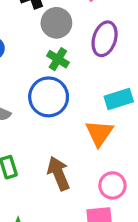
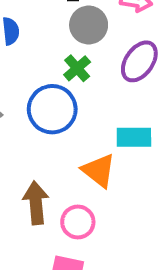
orange triangle: (99, 133) -> (99, 170), turned -44
pink circle: (112, 185) -> (78, 222), moved

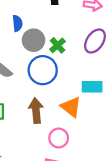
gray circle: (89, 25) -> (34, 40), moved
brown arrow: (36, 203) -> (36, 111), moved

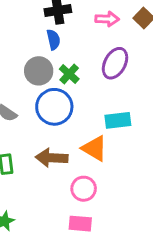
blue semicircle: (17, 23) -> (53, 40), moved
brown arrow: (36, 111) -> (52, 158), turned -75

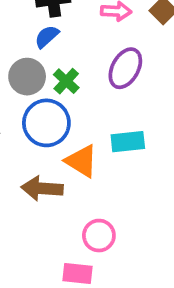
blue semicircle: (53, 40) -> (47, 37), turned -120
orange triangle: (94, 148) -> (81, 161), moved
pink circle: (84, 189) -> (99, 236), moved

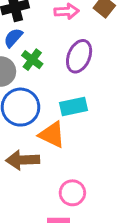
green cross: (66, 81) -> (32, 60), moved
cyan rectangle: (128, 142) -> (73, 106), moved

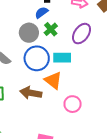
cyan rectangle: (73, 106) -> (62, 58), moved
pink circle: (72, 193) -> (73, 104), moved

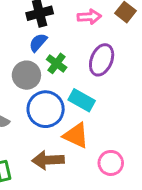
cyan rectangle: (62, 58) -> (82, 100), turned 42

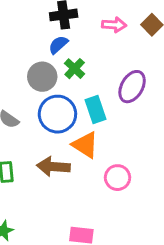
purple ellipse: (102, 60) -> (132, 87), moved
cyan rectangle: (82, 100) -> (96, 109), turned 35

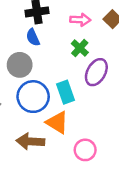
blue semicircle: (58, 45) -> (33, 37), turned -72
green cross: (75, 69) -> (80, 48), moved

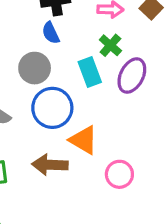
cyan rectangle: (66, 92) -> (90, 72), moved

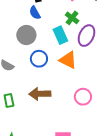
blue circle: (52, 108) -> (39, 59), size x0.7
orange triangle: (83, 140) -> (68, 60), moved

